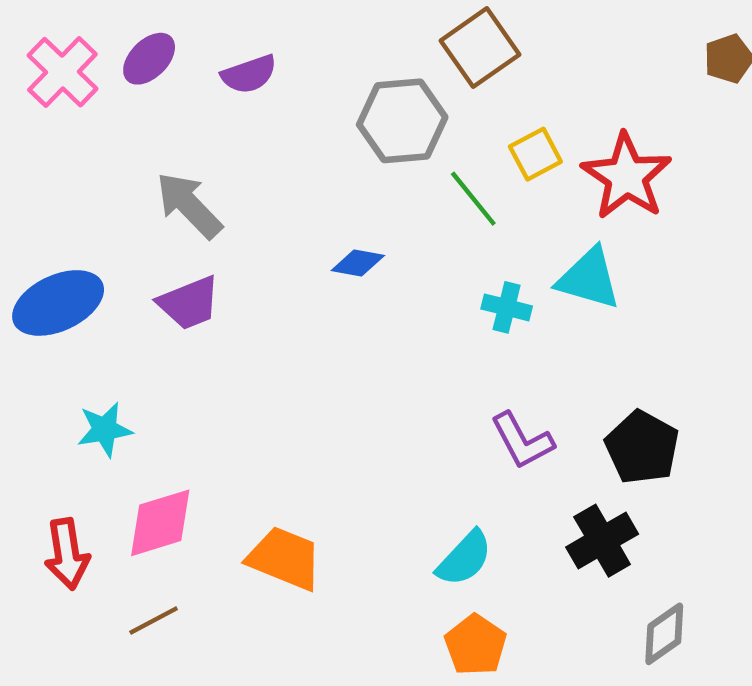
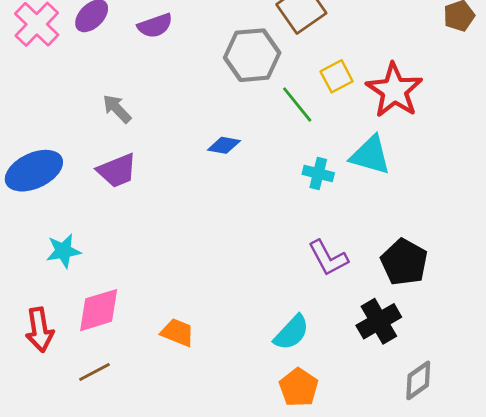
gray arrow: (189, 205) -> (117, 109), size x0.7
orange trapezoid: (285, 558) -> (177, 333), size x0.7

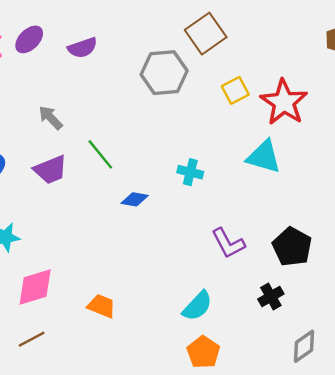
green line: (297, 104) -> (100, 154), moved
blue diamond: (224, 145) -> (135, 199), moved
cyan cross: (318, 173) -> (190, 172), moved
black cross: (379, 321) -> (271, 297), size x0.7

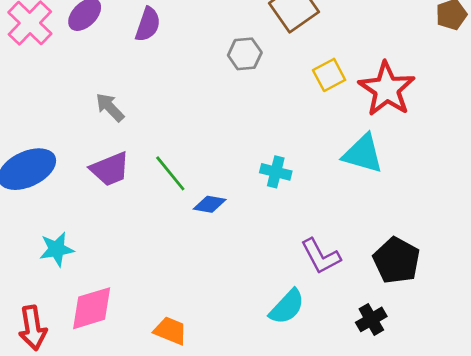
purple semicircle: (82, 48) -> (148, 24), turned -52
gray hexagon: (164, 73) -> (245, 54), size x0.6
green line: (100, 154) -> (170, 173), moved
cyan semicircle: (197, 306) -> (287, 307), moved

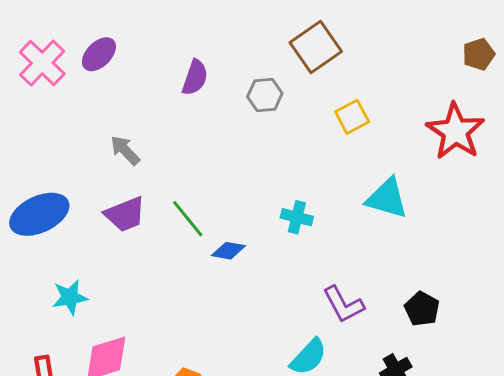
purple semicircle: (148, 24) -> (195, 78), moved
red star: (387, 89) -> (455, 131), moved
black pentagon: (397, 260) -> (422, 309), size x0.7

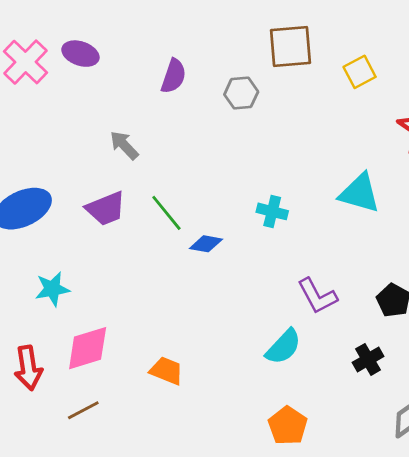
brown square: (316, 47) -> (290, 47), turned 30
purple ellipse: (99, 54) -> (80, 54), turned 64
yellow square: (352, 117) -> (360, 72), moved
gray arrow: (125, 150) -> (124, 145), moved

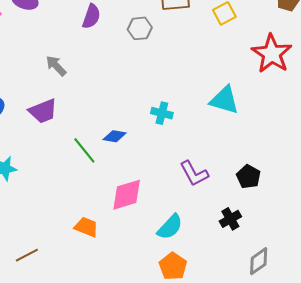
green line: (166, 213) -> (84, 150), moved
cyan semicircle: (283, 347) -> (170, 227), moved
pink diamond: (88, 348) -> (127, 195), moved

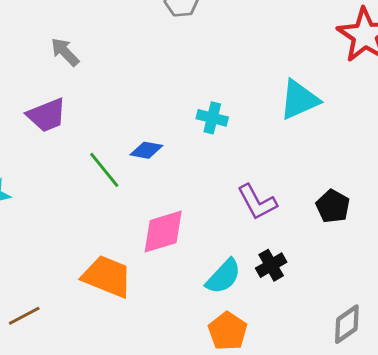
cyan triangle: (224, 100) -> (299, 100), turned -40
black cross: (230, 219) -> (271, 265), moved
orange trapezoid: (86, 227) -> (107, 276), size x1.5

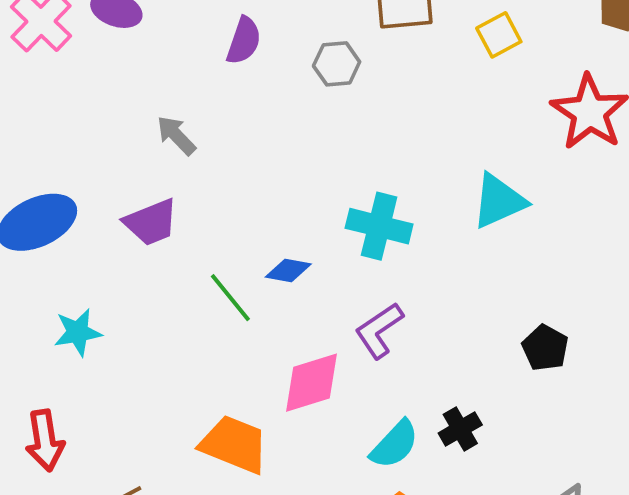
cyan cross: (212, 118) -> (379, 226), size x1.5
purple L-shape: (257, 202) -> (379, 330), moved, turned 84

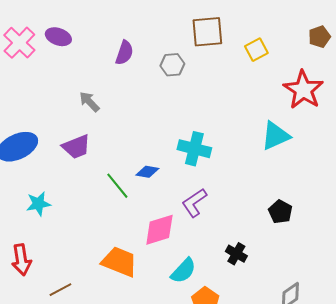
cyan triangle: (499, 201) -> (275, 136), moved
black cross: (460, 429) -> (236, 254), turned -30
cyan semicircle: (395, 444) -> (183, 271), moved

